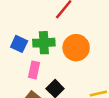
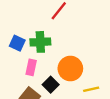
orange circle: (76, 48) -> (70, 69), moved

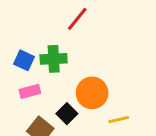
pink rectangle: (31, 67) -> (30, 91), moved, turned 63

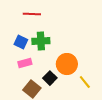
red line: (77, 19) -> (32, 14), moved, turned 54
yellow line: (119, 120) -> (85, 82), turned 64

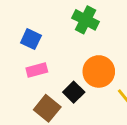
green cross: (41, 41) -> (86, 20), moved, turned 30

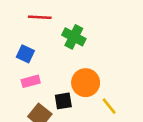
black square: (74, 92) -> (63, 101), turned 36

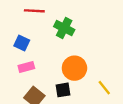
black square: (63, 101) -> (63, 90), moved
yellow line: (109, 106) -> (104, 88), moved

